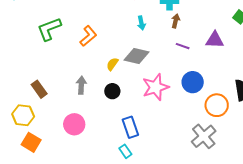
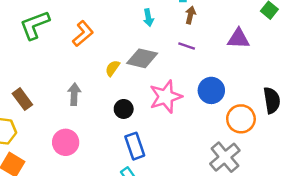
purple line: (183, 46) -> (187, 46), moved
black circle: (112, 91) -> (124, 109), moved

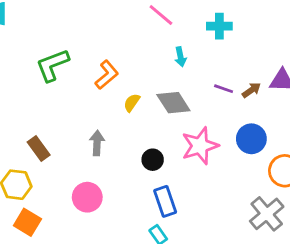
brown arrow: (190, 15) -> (251, 90), moved, turned 42
gray diamond: (142, 58) -> (173, 103), turned 44
yellow semicircle: (113, 68) -> (132, 103), moved

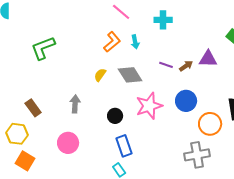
orange L-shape: (107, 75) -> (112, 42), moved
gray cross: (267, 214) -> (197, 155), turned 30

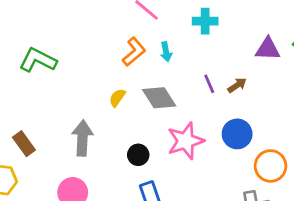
green L-shape: (43, 48) -> (38, 60), turned 48
purple triangle: (208, 59) -> (268, 49), moved
purple line: (166, 65) -> (209, 84), turned 48
gray arrow: (75, 104) -> (82, 138), size x1.4

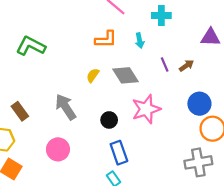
orange L-shape: (134, 52) -> (106, 39), turned 40
cyan arrow: (166, 52) -> (140, 41), moved
blue circle: (237, 134) -> (199, 104), moved
gray arrow: (82, 138) -> (66, 107), turned -36

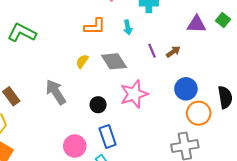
pink circle: (58, 149) -> (75, 146), moved

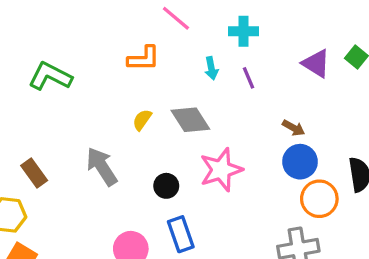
purple triangle: (197, 24) -> (316, 63), turned 30
orange L-shape: (95, 26) -> (144, 59), moved
purple line: (152, 51) -> (248, 78), moved
brown arrow: (173, 52) -> (294, 128), moved, turned 64

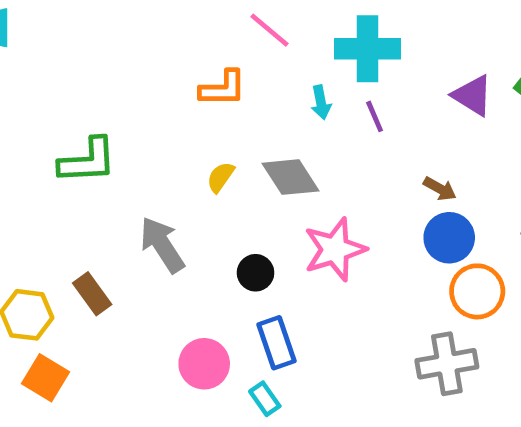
cyan cross: (244, 31) -> (368, 49), size x1.5
green L-shape: (50, 76) -> (87, 161), moved, turned 150
brown rectangle: (34, 173) -> (92, 294), moved

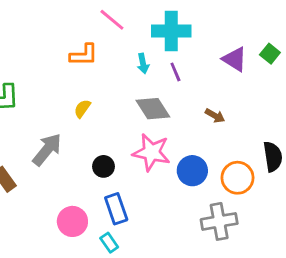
gray diamond: (291, 177) -> (153, 109), moved
blue circle: (449, 238) -> (192, 171), moved
gray arrow: (162, 245) -> (47, 150), turned 72
pink star: (335, 249) -> (151, 152), turned 30

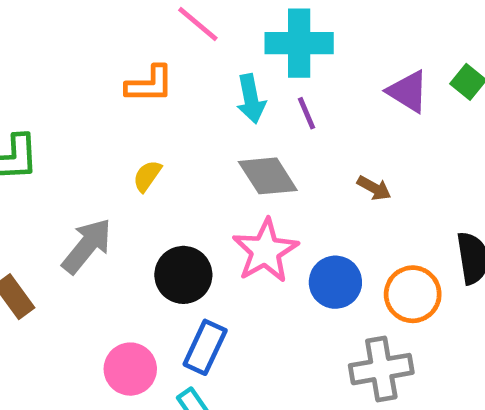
cyan arrow: (143, 63) -> (251, 99), size x1.4
pink star: (151, 152) -> (265, 251), turned 30
black circle: (103, 166) -> (183, 275), size x1.5
blue rectangle: (116, 209) -> (205, 347), turned 44

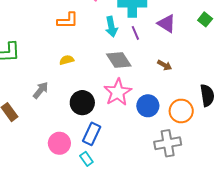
purple triangle: (408, 91) -> (167, 24), moved
yellow semicircle: (147, 176) -> (67, 60), turned 40
gray arrow: (87, 246) -> (41, 90), size x0.7

